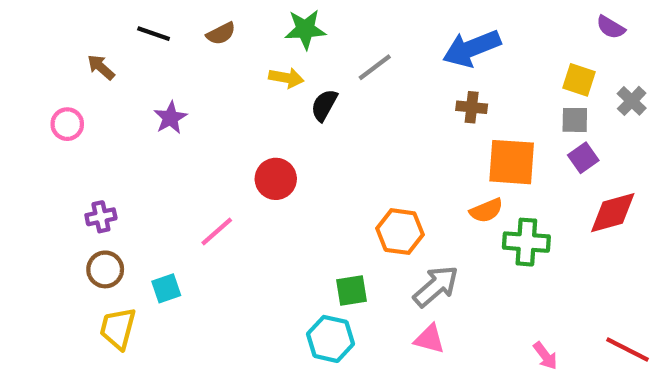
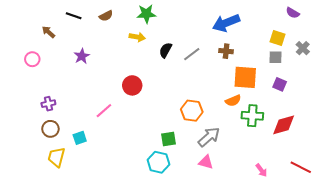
gray line: (375, 67) -> (192, 54), moved
black semicircle: (324, 105) -> (166, 50), moved
purple square: (583, 158) -> (280, 84), moved, turned -32
red diamond: (613, 213) -> (284, 125), moved

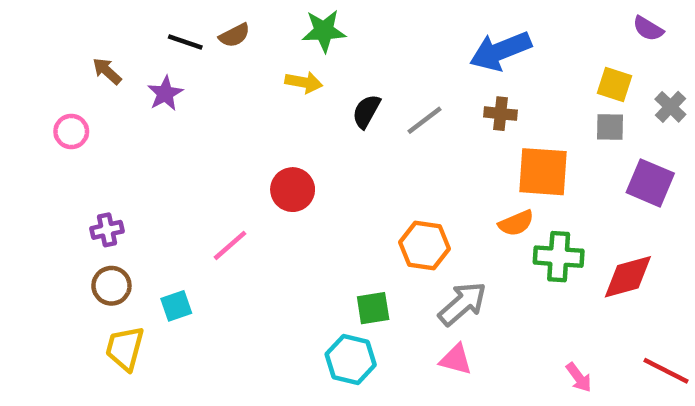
black line: (74, 16) -> (185, 42), moved
purple star: (82, 56) -> (165, 93), moved
purple square: (280, 84) -> (650, 183), moved, size x1.5

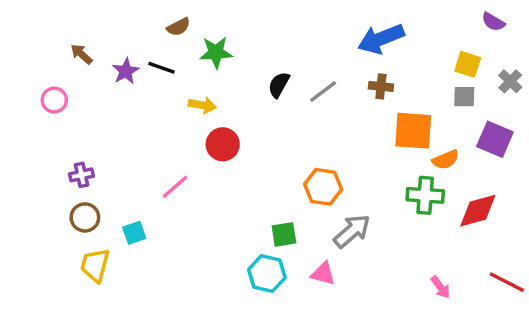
green star: (324, 31) -> (216, 52), moved
black line: (185, 42) -> (161, 68), moved
yellow arrow: (304, 82) -> (202, 105), moved
orange semicircle: (516, 223) -> (446, 160), moved
pink triangle: (456, 359) -> (323, 274), moved

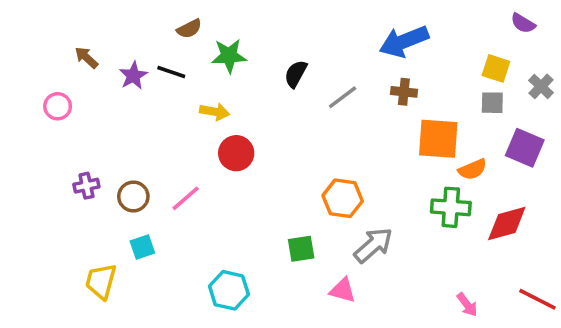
black semicircle: (279, 85) -> (296, 74), moved
brown circle: (85, 217) -> (133, 196), moved
cyan hexagon: (267, 274) -> (229, 290), moved

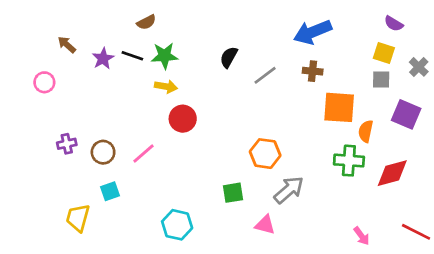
purple semicircle: (523, 23) -> (394, 24), moved
green star: (229, 56) -> (165, 56), moved
orange semicircle: (472, 169) -> (366, 131), turned 125

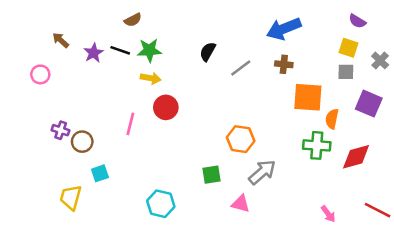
purple cross: (67, 144) -> (61, 130), turned 30
brown circle: (103, 152) -> (82, 142), moved
pink line: (144, 154) -> (130, 124), moved, turned -35

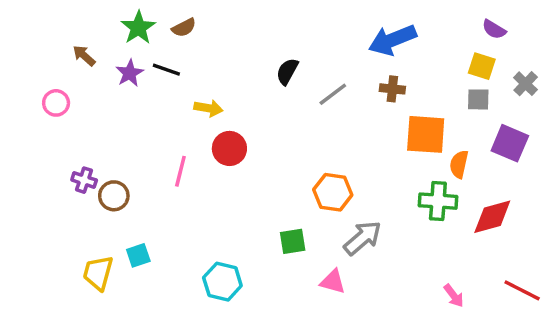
green star: (149, 50) -> (138, 28), moved, turned -30
cyan square: (100, 173) -> (138, 255), moved

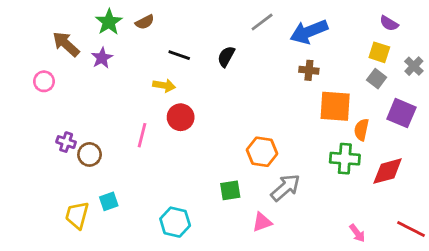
brown arrow: (84, 56) -> (66, 44), size x1.5
black line: (166, 70) -> (179, 55), moved
gray line: (333, 94) -> (262, 22), moved
gray square: (478, 99) -> (377, 79), turned 36
pink triangle: (333, 282) -> (262, 222), turned -35

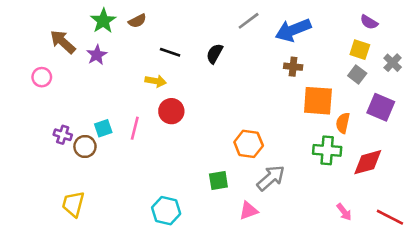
cyan square: (109, 201) -> (103, 128), moved
pink arrow: (357, 233) -> (344, 212), moved

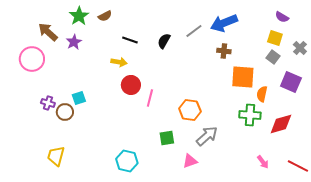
gray line: (249, 21) -> (194, 31), moved
pink circle: (42, 77) -> (32, 59), size x1.6
pink line: (135, 128) -> (150, 98), moved

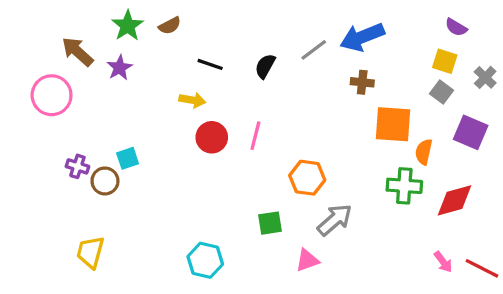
pink line: (150, 98) -> (255, 136), moved
pink arrow: (263, 162) -> (443, 262), moved

